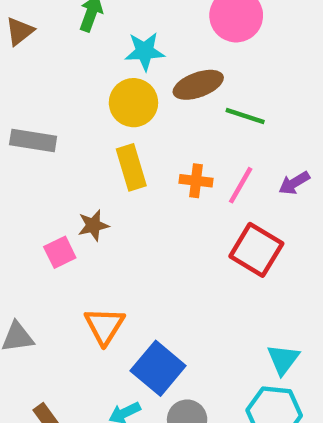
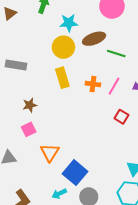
brown star: (93, 225) -> (30, 105), moved
red square: (256, 250) -> (121, 117), size x0.6
pink square: (60, 252) -> (29, 129), moved

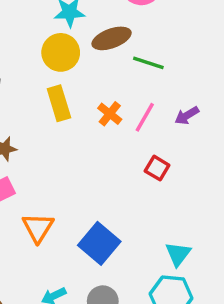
orange cross: (93, 84) -> (110, 114), turned 32
blue square: (75, 173) -> (99, 243), moved

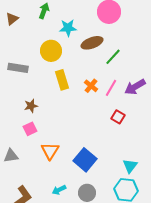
yellow circle: (61, 52) -> (51, 51), moved
green line: (148, 63) -> (113, 57), turned -66
purple arrow: (187, 116) -> (135, 87), size x1.5

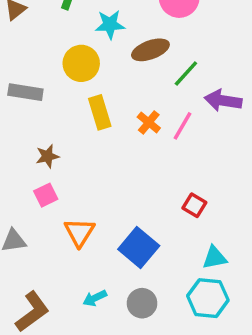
purple arrow: (135, 87) -> (223, 101), moved, turned 40
red square: (118, 117) -> (194, 205), moved
cyan triangle: (130, 166) -> (215, 258), turned 42

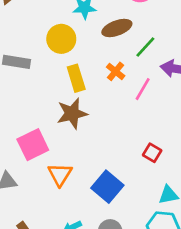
orange cross: (149, 122) -> (116, 71), moved
brown star: (47, 156) -> (72, 113), moved, size x1.6
pink square: (46, 195) -> (33, 145), size x1.6

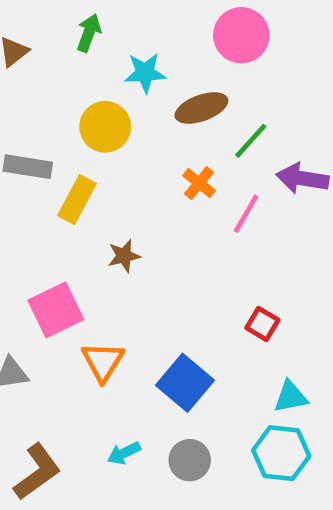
yellow rectangle: (76, 78) -> (77, 200), moved, turned 45
brown star: (72, 113) -> (124, 256), size x0.6

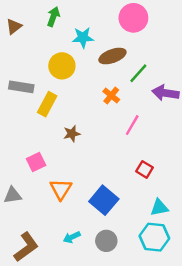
pink line: (246, 214) -> (132, 125), moved
pink square: (56, 310) -> (36, 162), size x0.7

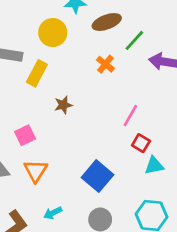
pink line: (132, 125) -> (130, 115), moved
orange triangle: (61, 189) -> (36, 171), moved
cyan triangle: (159, 208) -> (154, 166), moved
cyan arrow: (72, 237) -> (53, 213), moved

